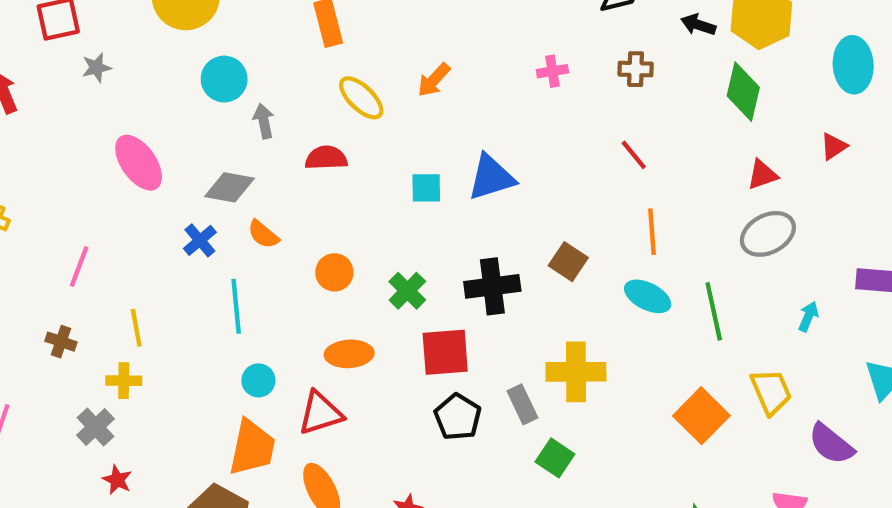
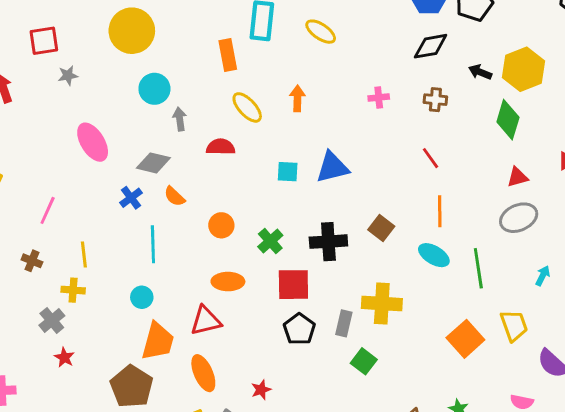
orange arrow: (434, 80) -> (297, 98), turned 135
cyan circle: (258, 380) -> (142, 297), moved
gray rectangle: (522, 404) -> (344, 323), turned 35

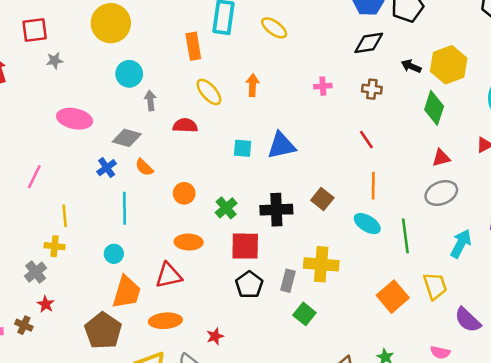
pink ellipse: (93, 142) -> (75, 119), turned -48
brown cross: (32, 261) -> (24, 325), moved
cyan arrow: (543, 276) -> (461, 244), size x1.6
orange ellipse: (203, 373) -> (165, 321), turned -72

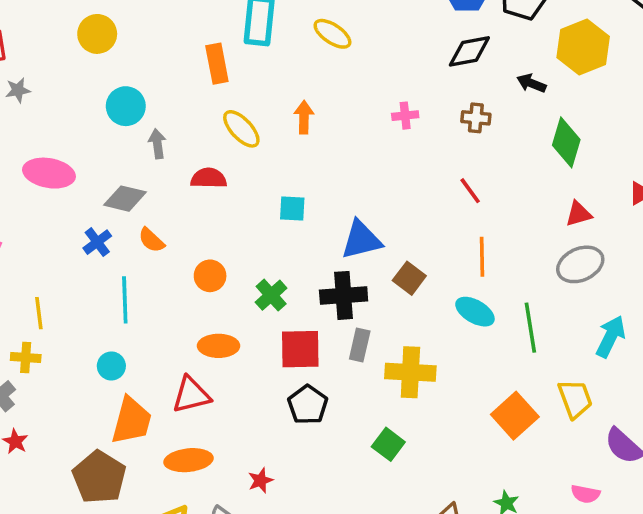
yellow circle: (111, 23) -> (97, 34), size x0.7
yellow hexagon: (449, 65) -> (583, 47), moved
blue triangle: (281, 145) -> (361, 240), moved
gray rectangle: (288, 281) -> (360, 345), moved

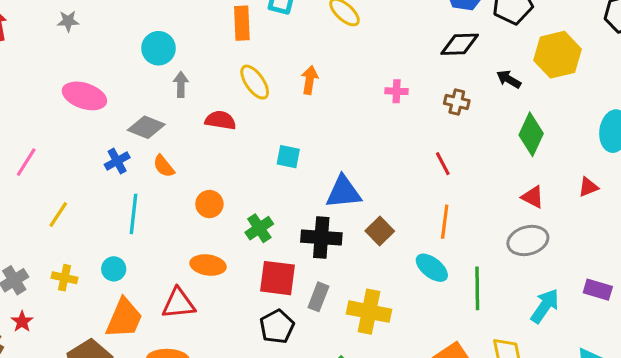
red triangle: (579, 214) -> (533, 197), turned 35
yellow line: (39, 313) -> (58, 215), turned 32
gray rectangle: (360, 345) -> (318, 297), moved
yellow cross: (26, 358) -> (64, 278), moved

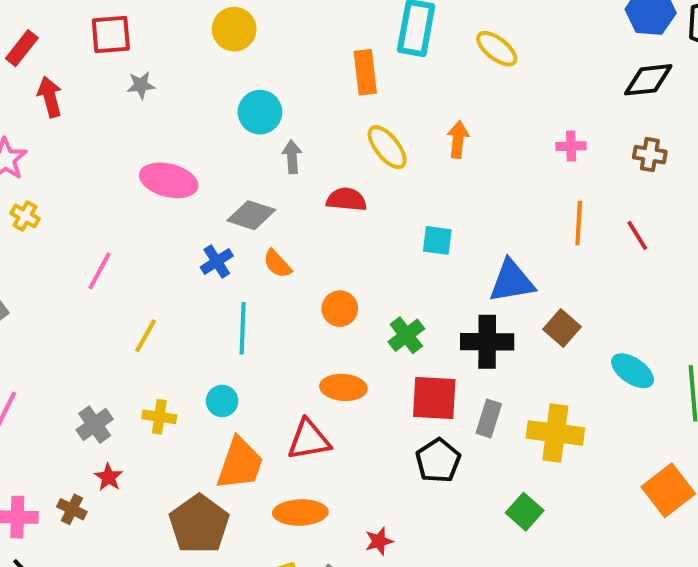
orange line: (445, 222) -> (579, 223), moved

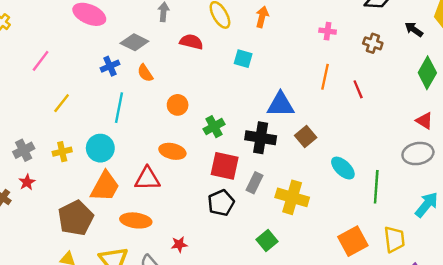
cyan square: (437, 240) -> (243, 59), moved
cyan circle: (222, 401) -> (100, 148), size x1.5
yellow cross: (159, 417) -> (62, 152), turned -30

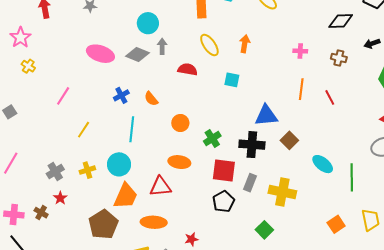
black arrow: (414, 29) -> (372, 43), turned -49
gray diamond: (134, 42) -> (137, 55), moved
orange square: (353, 241) -> (336, 224), size x0.7

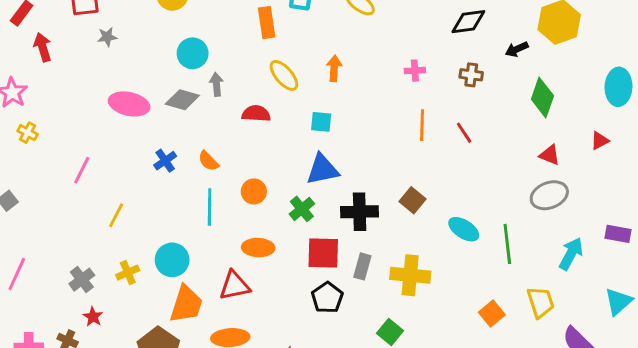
blue triangle: (266, 116) -> (322, 170), moved
cyan line: (132, 129) -> (210, 207), moved

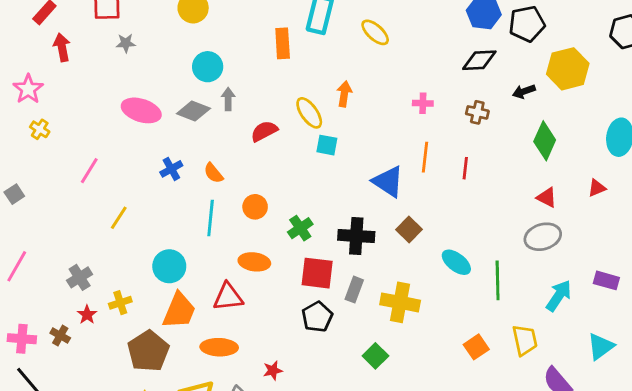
yellow ellipse: (284, 75) -> (309, 113), moved
red semicircle: (256, 114) -> (264, 131), turned -36
red line: (464, 133) -> (465, 168), turned 35
blue triangle: (322, 170) -> (388, 182), moved, turned 40
yellow cross: (128, 273) -> (120, 303), moved

